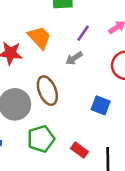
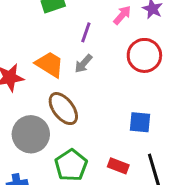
orange trapezoid: (39, 38) -> (50, 64), moved
blue square: (101, 105) -> (140, 122), moved

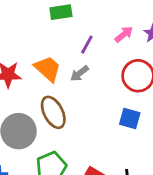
blue square: (140, 122) -> (130, 119), moved

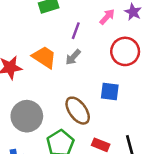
brown ellipse: (53, 112) -> (78, 111), moved
blue square: (130, 119) -> (110, 92), moved

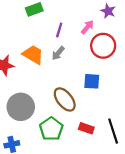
pink arrow: (107, 17) -> (87, 27), moved

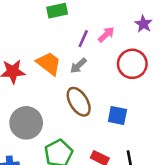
pink arrow: (87, 27) -> (106, 35), moved
blue square: (92, 81) -> (117, 115), moved
brown ellipse: (65, 99) -> (79, 102), moved

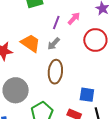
brown ellipse: (79, 102) -> (55, 72), turned 40
blue square: (117, 115) -> (87, 95), moved

